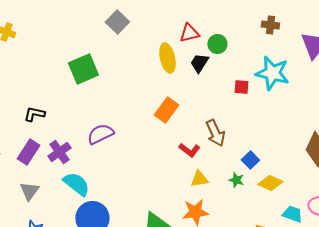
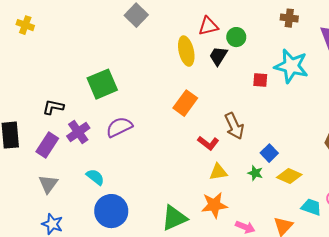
green square: (83, 69) -> (102, 84), moved
purple cross: (59, 152) -> (78, 132), moved
cyan semicircle: (76, 184) -> (95, 177), size x0.7

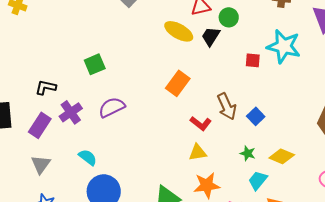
yellow ellipse: (186, 51) -> (179, 31), turned -48
green square: (102, 84) -> (95, 64), size x0.7
blue square: (269, 153) -> (256, 116), moved
yellow triangle: (218, 172) -> (198, 152), moved
cyan trapezoid: (311, 207) -> (258, 180), moved, turned -70

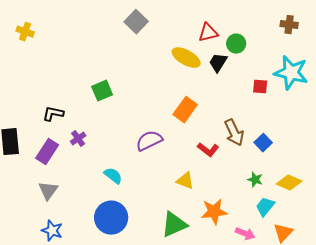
purple semicircle: (112, 107) -> (149, 141), moved
purple cross: (71, 112) -> (78, 139), size x0.7
yellow triangle: (198, 152) -> (185, 181), moved, turned 30
cyan semicircle: (88, 157) -> (113, 176), moved

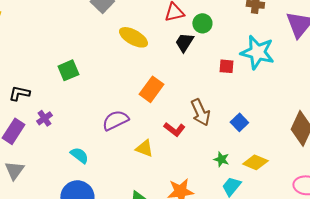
yellow ellipse: (186, 58) -> (133, 37), moved
blue square: (263, 143) -> (239, 122), moved
yellow triangle: (185, 181) -> (144, 148), moved

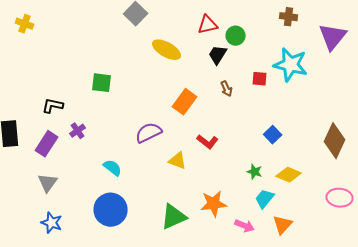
green square: (68, 70) -> (102, 83), turned 30
brown arrow: (200, 112) -> (227, 89), moved, size x0.6

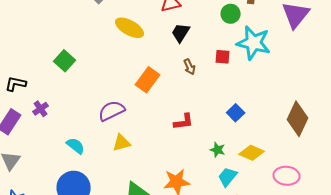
green circle: (236, 36) -> (231, 14), moved
green square: (102, 83) -> (65, 61), turned 35
red L-shape: (208, 142) -> (184, 122), moved, turned -45
yellow triangle: (178, 161) -> (122, 143), moved, turned -36
pink ellipse: (340, 198) -> (287, 176), moved

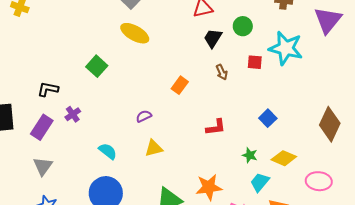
green circle: (231, 14) -> (243, 26), moved
yellow ellipse: (130, 28) -> (135, 33), moved
orange rectangle: (148, 80) -> (180, 85), size x0.7
purple semicircle: (112, 111) -> (144, 116), size x0.6

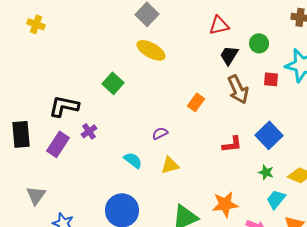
brown arrow: (222, 72) -> (238, 89), size x1.8
black L-shape: (48, 89) -> (64, 106), size x1.4
blue square: (268, 118) -> (269, 135), moved, size x1.5
cyan semicircle: (108, 151) -> (133, 160), moved
gray triangle: (43, 166) -> (36, 195), moved

